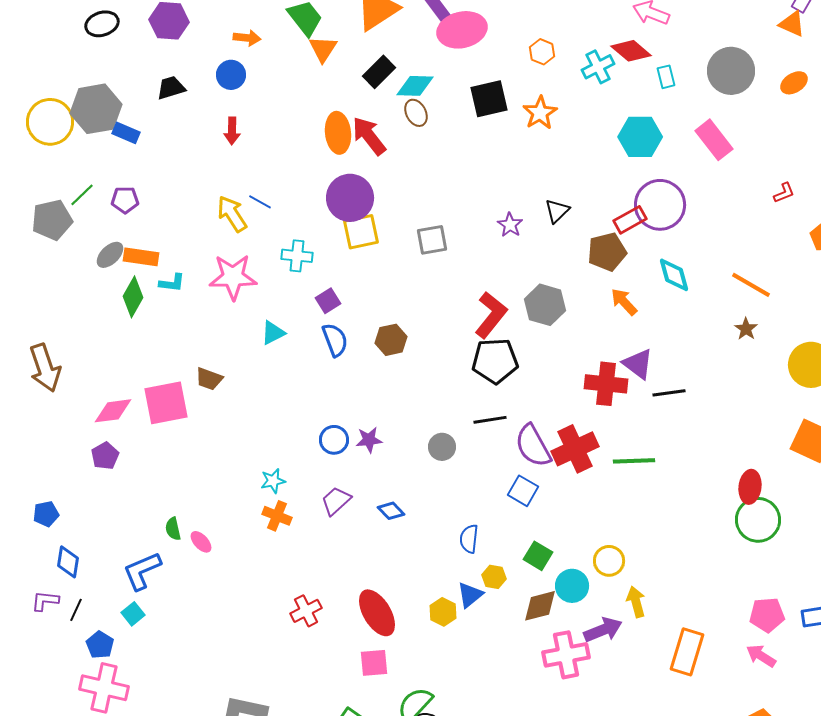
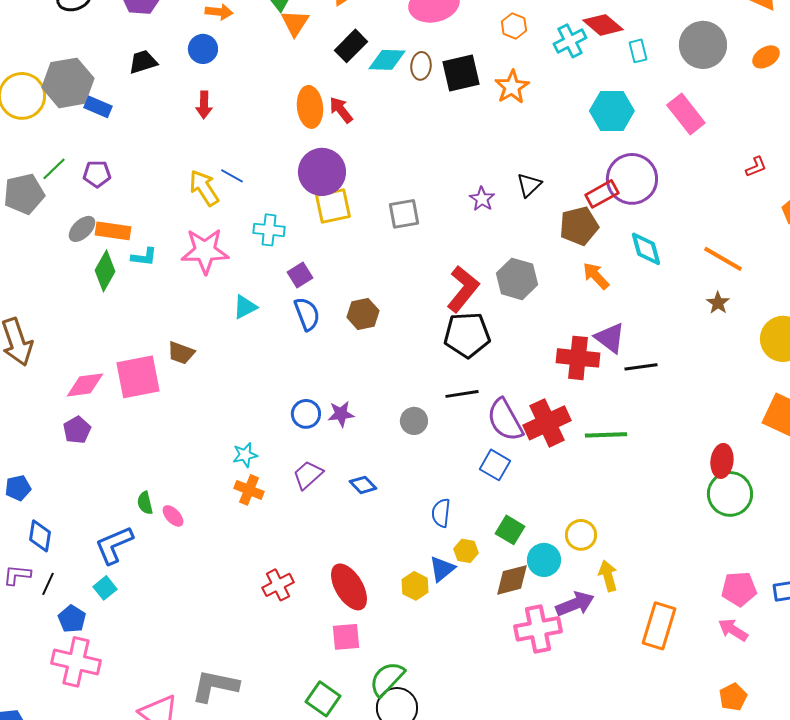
brown ellipse: (416, 113) -> (421, 66), moved, turned 32
red arrow: (369, 136) -> (341, 110), size x0.7

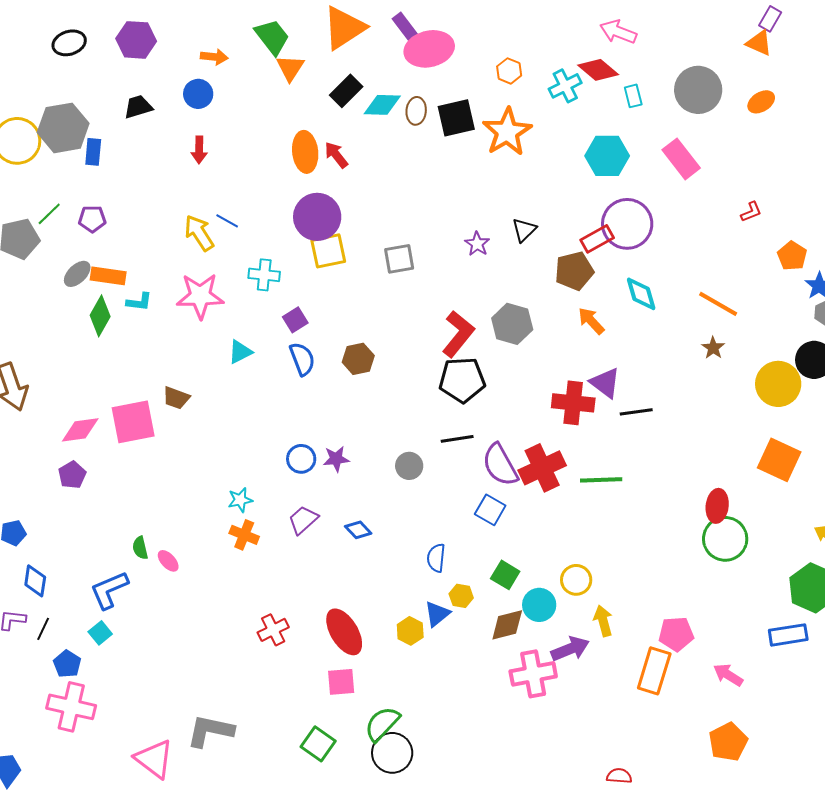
orange star: (512, 87) -> (507, 132), size x1.4
blue rectangle: (98, 107) -> (93, 152), turned 72
pink pentagon: (739, 589) -> (676, 634), moved
orange pentagon: (733, 697) -> (728, 742), size x1.4

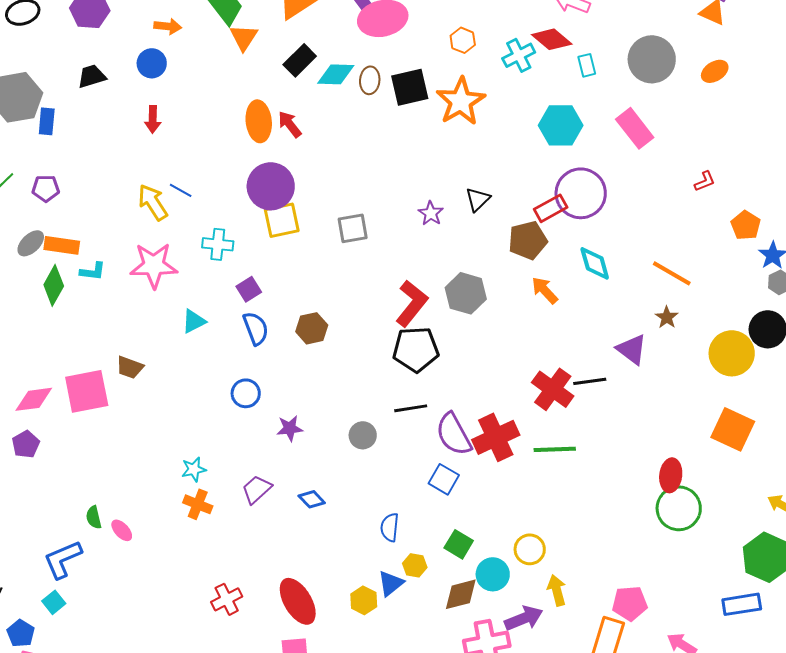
purple triangle: (605, 383) -> (632, 349), moved
red cross: (573, 403) -> (553, 389), moved, turned 30
blue circle: (301, 459) -> (246, 393), moved

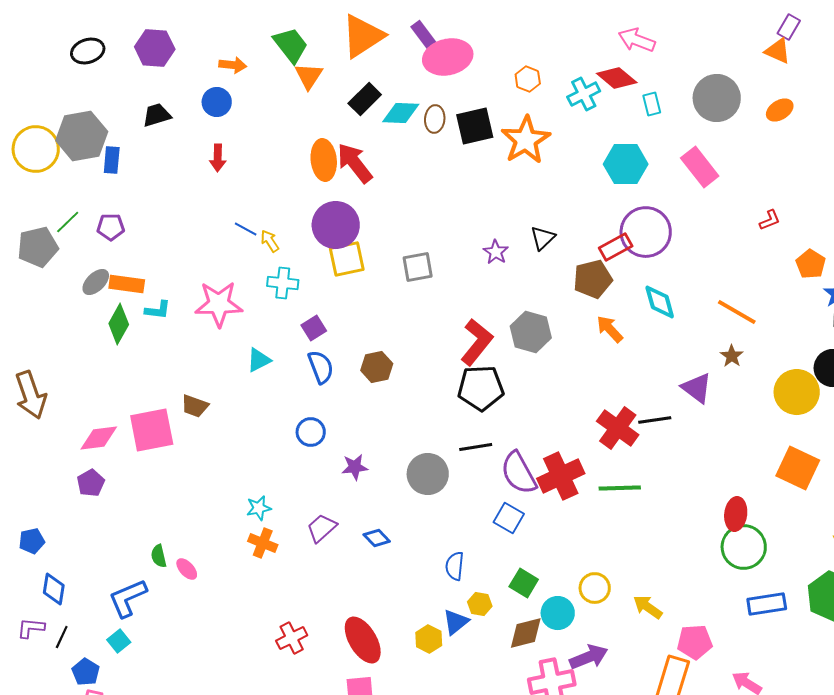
red arrow: (290, 124) -> (355, 163), size x1.5
yellow arrow: (153, 202) -> (270, 241), moved, size x0.6
gray circle: (363, 435) -> (428, 474), size x1.5
yellow arrow: (557, 590) -> (648, 607), moved, turned -40
blue rectangle: (742, 604) -> (767, 604), moved

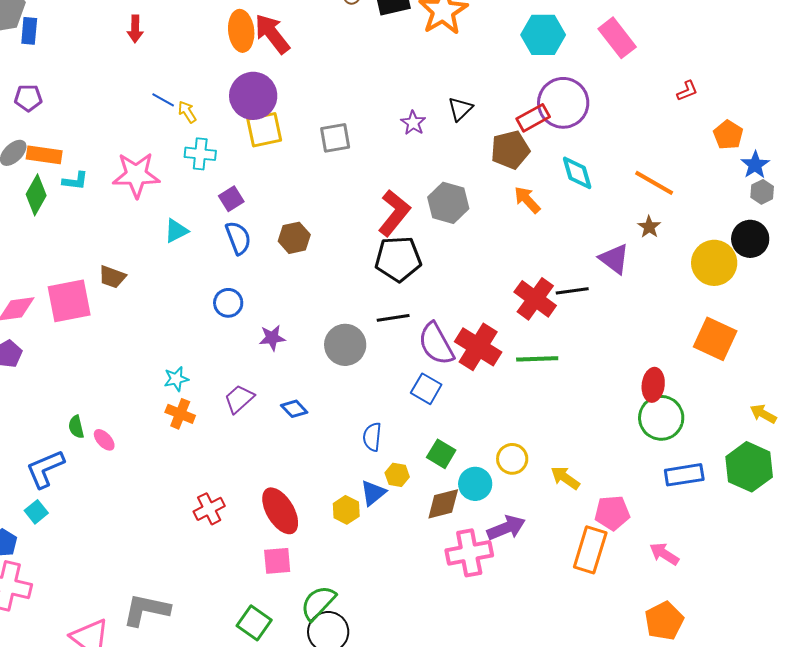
red cross: (561, 476) -> (478, 347), turned -33

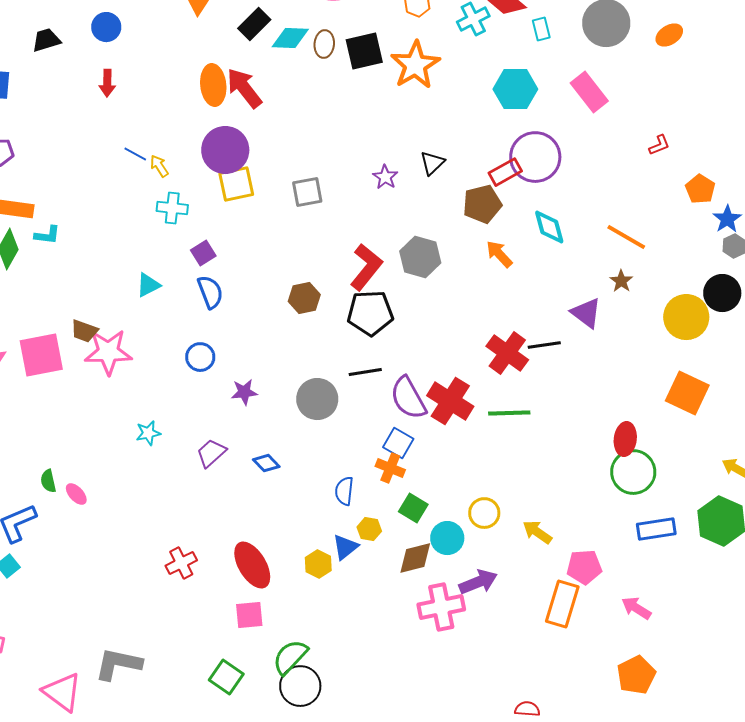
pink star: (136, 175) -> (108, 352), moved
brown hexagon: (294, 238) -> (304, 298), moved
orange cross: (180, 414) -> (390, 468), moved

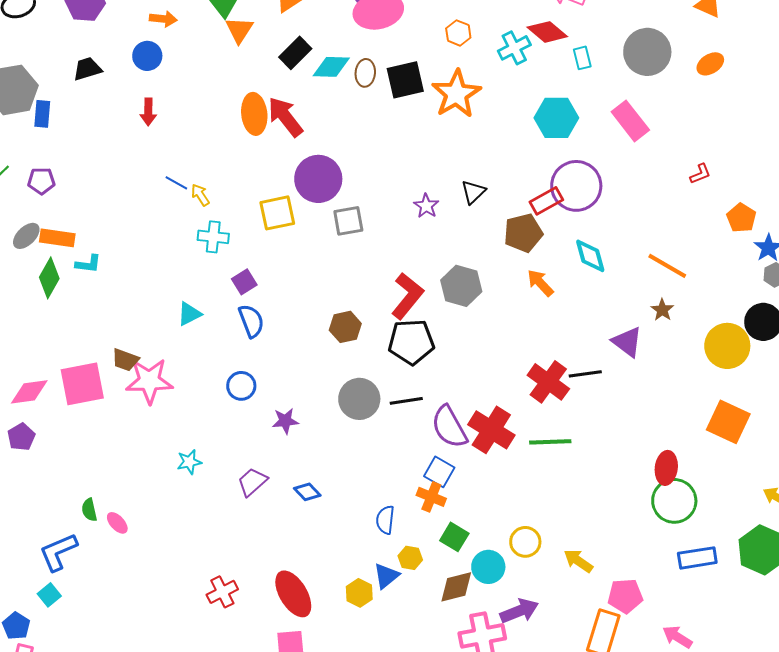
purple circle: (225, 150) -> (318, 179), moved
gray circle: (317, 399) -> (359, 399), moved

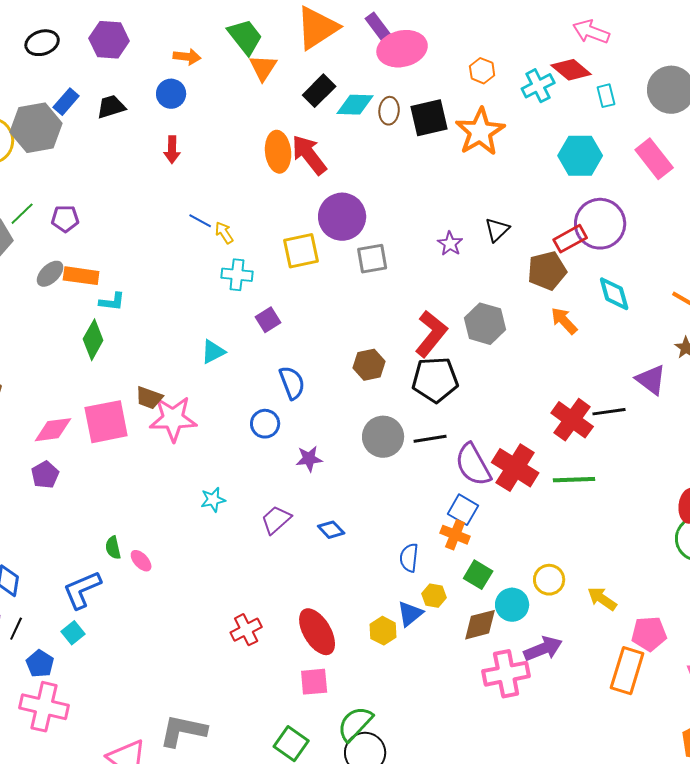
blue rectangle: (42, 114) -> (66, 102), moved, turned 36
green diamond: (49, 278) -> (93, 340), moved
blue semicircle: (251, 321) -> (292, 383), moved

